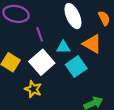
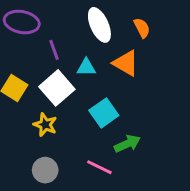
cyan square: (76, 67) -> (104, 113), moved

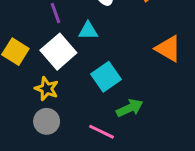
orange triangle: (126, 63) -> (168, 49), moved
gray circle: (45, 170) -> (47, 121), moved

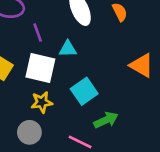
white square: (58, 52) -> (40, 68), turned -36
yellow star: (47, 89) -> (42, 102), moved, turned -30

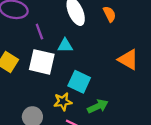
cyan square: (84, 91) -> (79, 82), turned -30
yellow star: (42, 102) -> (63, 102), moved

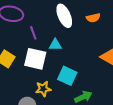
orange semicircle: (110, 14) -> (93, 18), turned 104
yellow star: (63, 102) -> (43, 89), moved

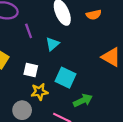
cyan triangle: (55, 45) -> (52, 44), turned -40
white square: (35, 59) -> (31, 70), moved, size x0.6

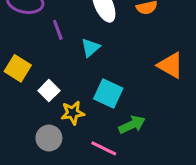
white square: (31, 70) -> (49, 91), moved, turned 32

